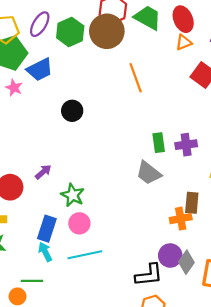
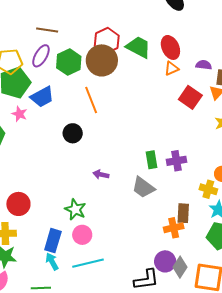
orange line: (136, 78) -> (91, 100), moved
purple arrow: (43, 172) -> (101, 175), moved, turned -126

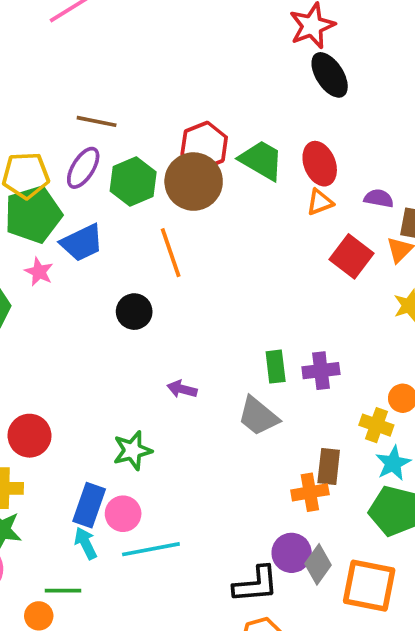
green star: (75, 209) -> (132, 451), turned 30
pink circle: (82, 235) -> (123, 514), moved

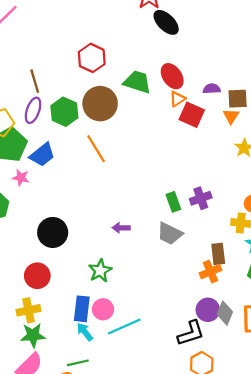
brown line: (97, 121) -> (35, 81), turned 75
red hexagon: (204, 146) -> (92, 58), moved
red square: (352, 256) -> (192, 115), moved
black circle: (134, 312) -> (53, 232), moved, size x1.4

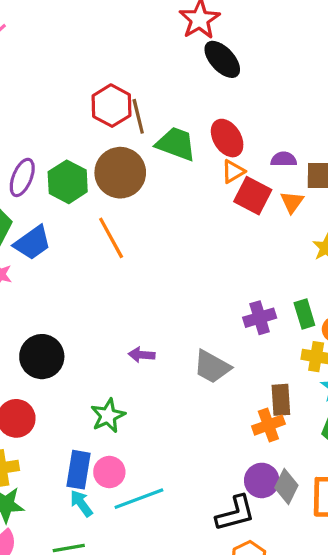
brown line: (35, 81) -> (138, 116), moved
orange triangle: (231, 116) -> (292, 202), moved
green rectangle: (173, 202) -> (304, 314), moved

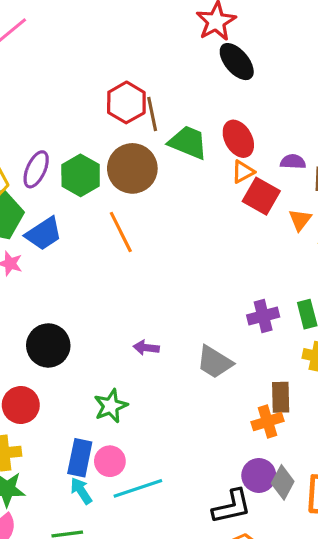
orange triangle: (292, 202) -> (300, 220), moved

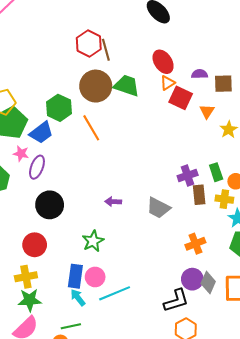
green trapezoid: (188, 142) -> (127, 86), moved
purple ellipse: (36, 169) -> (37, 167), moved
green hexagon: (81, 175) -> (59, 108), moved
brown rectangle: (281, 397) -> (199, 195), moved

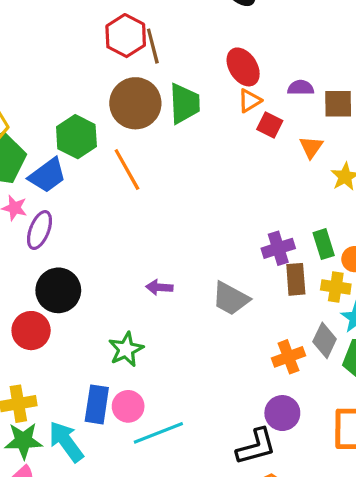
green trapezoid: (127, 86) -> (184, 104), turned 68
red square: (181, 98) -> (270, 125), size x0.7
red circle: (35, 245) -> (31, 331), moved
gray diamond: (208, 282) -> (325, 340), moved
cyan arrow: (78, 298) -> (66, 442), moved, size x1.5

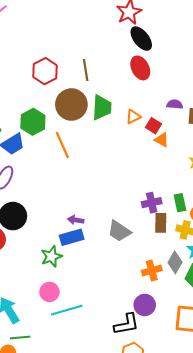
red hexagon: (126, 36) -> (45, 71), moved
red ellipse: (243, 67) -> (140, 68), moved
orange triangle: (250, 101) -> (133, 117), moved
orange triangle: (311, 147) -> (162, 140), moved, turned -42
blue rectangle: (97, 404) -> (72, 237), moved, turned 60

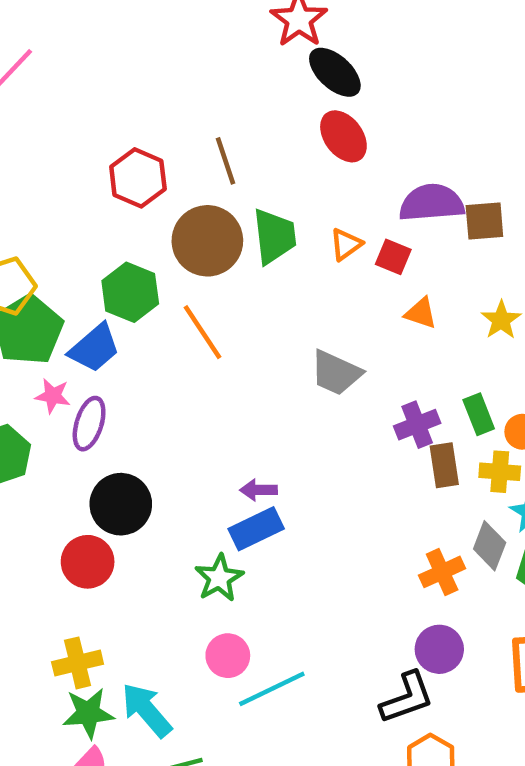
purple semicircle: (175, 104) -> (432, 203), size x1.8
orange triangle: (162, 140) -> (421, 313), moved
gray trapezoid: (119, 231) -> (336, 373), moved

